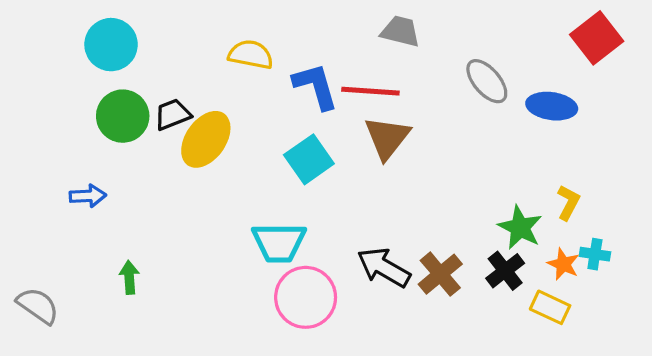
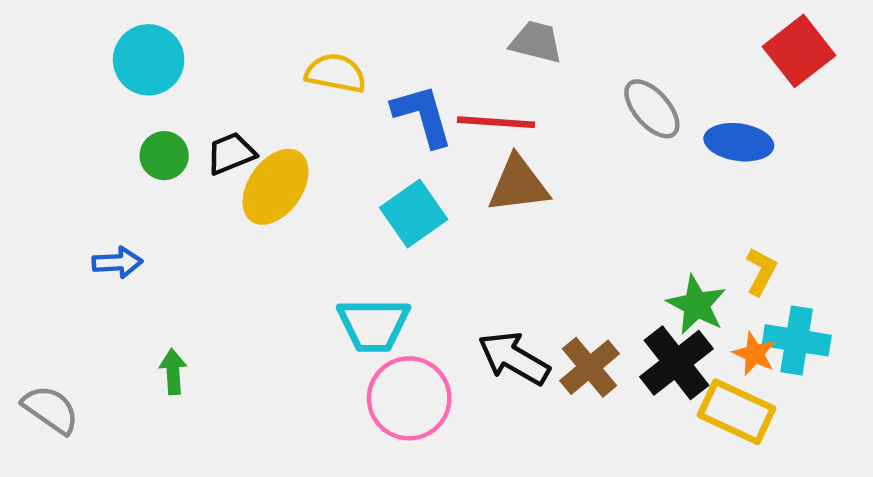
green circle: (123, 116) -> (164, 156), size x0.7
brown triangle: (387, 138) -> (518, 185), turned 45
cyan cross: (595, 254) -> (797, 340), size x1.6
black cross: (505, 271) -> (676, 363), size x1.4
yellow rectangle: (550, 307) -> (737, 412), size x1.4

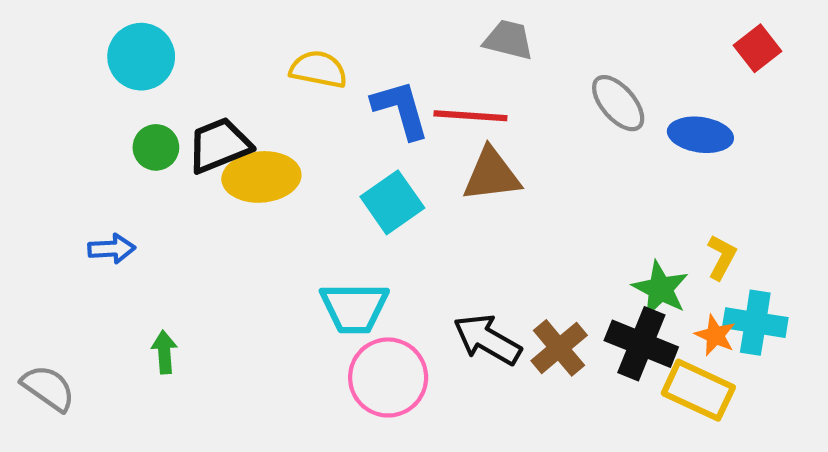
red square: (799, 51) -> (757, 48), size x0.7
black trapezoid: (231, 153) -> (219, 145), size x1.4
yellow ellipse: (276, 187) -> (261, 177), turned 50
black cross: (676, 363) -> (641, 344), turned -30

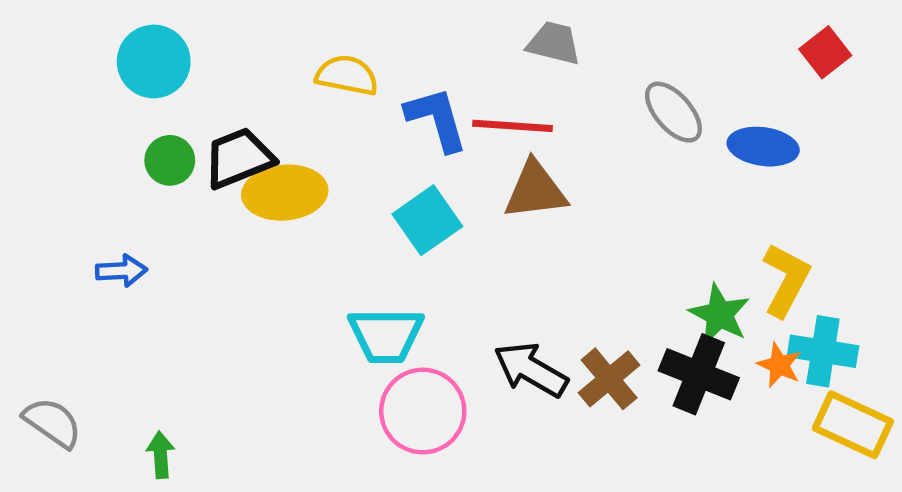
yellow L-shape: (722, 257) -> (786, 280), size x1.5
green arrow: (164, 352) -> (161, 455), moved
yellow rectangle: (698, 390) -> (853, 425), moved

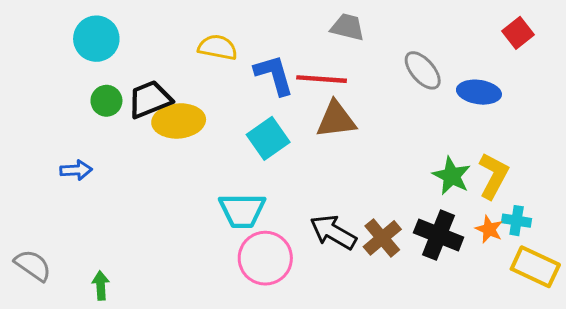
green star: (719, 314) -> (452, 176), moved
cyan cross: (823, 351) -> (517, 221), size x0.7

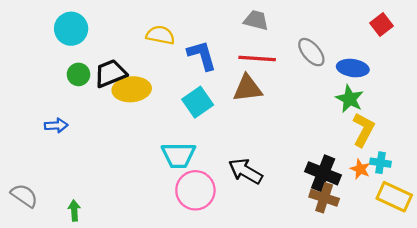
red line: (322, 79) -> (257, 58), moved
green star: (452, 176) -> (350, 99), moved
brown cross: (382, 238) -> (324, 198), moved, turned -32

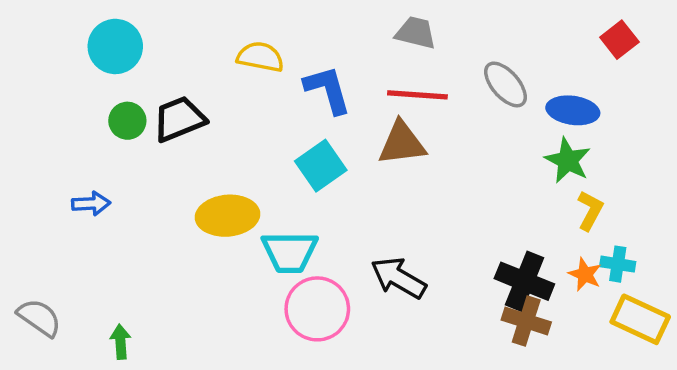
yellow ellipse: (132, 89) -> (228, 216), moved
yellow L-shape: (363, 130) -> (590, 211), size x0.7

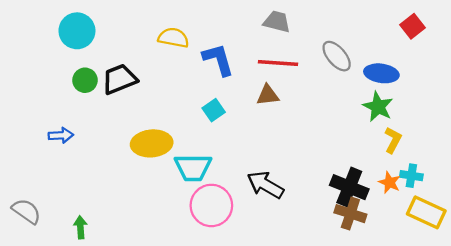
brown triangle: (402, 143) -> (268, 95), size x0.7
cyan square: (321, 166) -> (214, 110), size x0.7

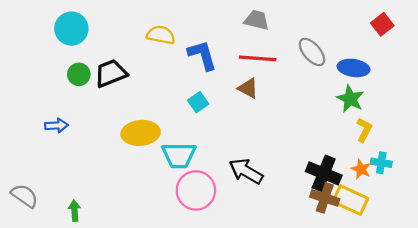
brown triangle: (268, 95) -> (248, 88), turned 35
yellow rectangle: (426, 212) -> (350, 200), moved

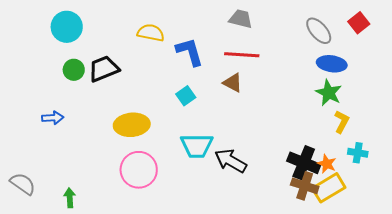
gray ellipse: (312, 52) -> (319, 31), moved
cyan trapezoid: (179, 155) -> (197, 146), moved
orange star: (361, 169) -> (327, 164), moved
pink circle: (196, 190) -> (139, 170), moved
yellow rectangle: (350, 200) -> (329, 188), turned -56

